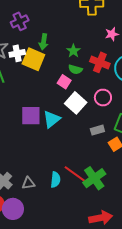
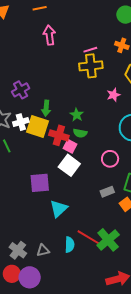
red cross: (100, 62) -> (59, 135), moved
white square: (76, 103) -> (69, 165), moved
cyan triangle: (52, 119) -> (59, 209), moved

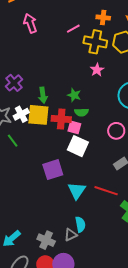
yellow cross: (91, 66) -> (95, 42), moved, turned 30
pink star: (113, 95) -> (97, 70), moved
red line: (88, 237) -> (106, 191), moved
cyan semicircle: (70, 245) -> (80, 224), moved

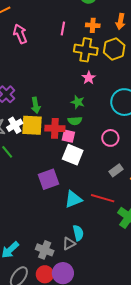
pink line: (73, 29) -> (63, 28), moved, turned -48
green star: (74, 95) -> (78, 102), moved
cyan triangle: (77, 191) -> (73, 199), turned 36

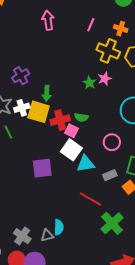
green star: (78, 102) -> (89, 83), moved
red cross: (55, 128) -> (60, 120), turned -30
cyan triangle: (73, 199) -> (86, 164), moved

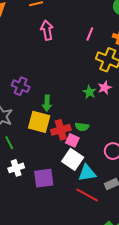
purple cross: (21, 76) -> (21, 86), turned -36
white cross: (22, 108) -> (16, 168), moved
red line: (90, 199) -> (87, 195), moved

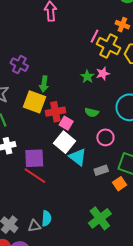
pink line: (90, 34) -> (95, 36), moved
green semicircle: (82, 127) -> (92, 112), moved
cyan triangle: (87, 173) -> (78, 157), turned 42
red line: (87, 195) -> (35, 176), moved

